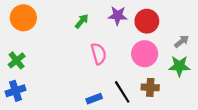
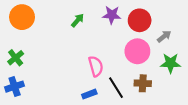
gray arrow: (182, 41) -> (164, 36), moved
pink semicircle: (99, 54) -> (96, 66), moved

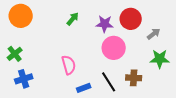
purple star: (112, 15) -> (105, 24), moved
pink circle: (137, 51) -> (114, 48), moved
pink semicircle: (96, 66) -> (69, 65), moved
blue cross: (15, 87) -> (24, 79), moved

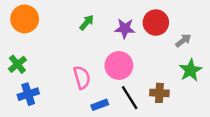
pink circle: (114, 48) -> (119, 65), moved
green star: (160, 59) -> (190, 70), turned -30

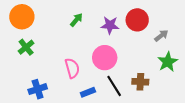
green cross: (17, 64) -> (26, 47), moved
blue cross: (28, 94) -> (38, 89), moved

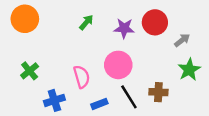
green cross: (26, 47) -> (30, 71), moved
blue cross: (38, 89) -> (54, 100), moved

